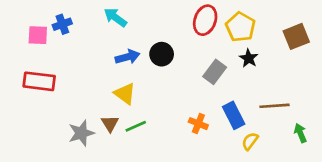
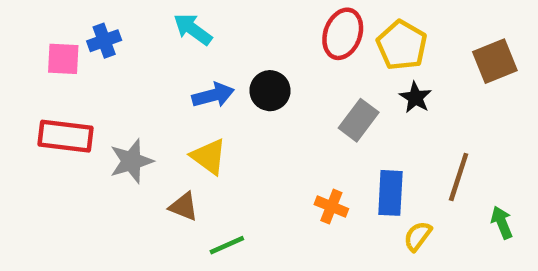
brown line: (274, 106) -> (459, 177), turned -68
blue rectangle: (234, 115) -> (390, 193), turned 30
brown triangle: (110, 124) -> (184, 207), turned -36
green line: (136, 126) -> (227, 245), moved
gray star: (81, 133) -> (131, 161), moved

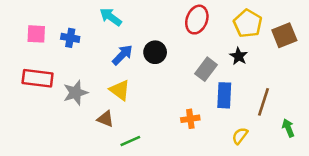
blue cross: (104, 41) -> (70, 38), moved, turned 30
yellow pentagon: (402, 45) -> (248, 24), moved
blue arrow: (213, 95) -> (122, 55), turned -30
blue rectangle: (390, 193) -> (224, 95), moved
orange cross: (331, 207) -> (190, 119), turned -30

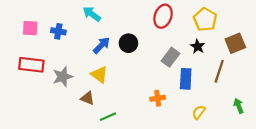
brown square: (284, 35) -> (235, 43), moved
brown line: (263, 102) -> (219, 71), moved

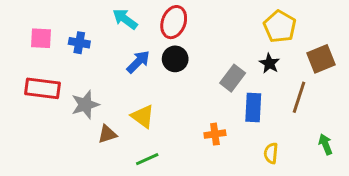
red ellipse: (163, 16) -> (174, 22), moved
yellow triangle: (99, 74) -> (143, 116), moved
brown triangle: (87, 98) -> (107, 134), moved, turned -40
yellow semicircle: (199, 112) -> (271, 153), turned -32

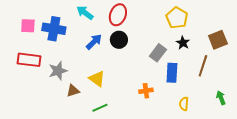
yellow pentagon: (280, 26) -> (177, 18), moved
blue cross: (79, 43) -> (54, 29), size x1.6

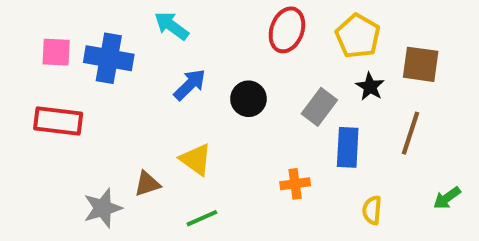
red ellipse: (118, 15) -> (287, 30), moved
black circle: (119, 40) -> (248, 99), moved
brown square: (218, 40) -> (421, 64), moved, turned 30
gray star: (58, 71) -> (103, 208), moved
green arrow: (221, 98) -> (447, 198), turned -104

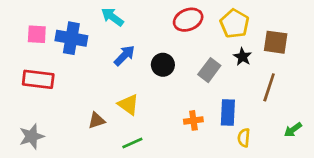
red ellipse: (287, 30) -> (188, 20), turned 48
blue rectangle: (348, 147) -> (228, 113), moved
gray star: (103, 208) -> (32, 136), moved

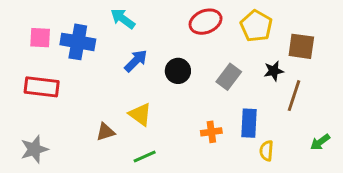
black star: (242, 57) -> (274, 71), moved, turned 30

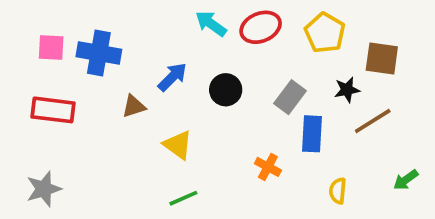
cyan arrow: (123, 19) -> (211, 24), moved
brown line: (294, 96) -> (373, 121), turned 40
blue rectangle: (249, 123) -> (312, 134), moved
brown triangle: (105, 132) -> (134, 106), moved
orange cross: (211, 132) -> (268, 167), turned 36

